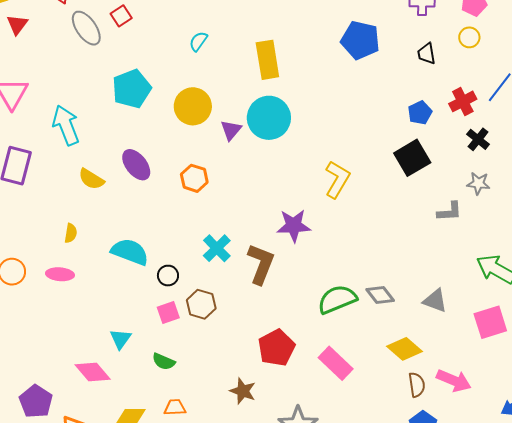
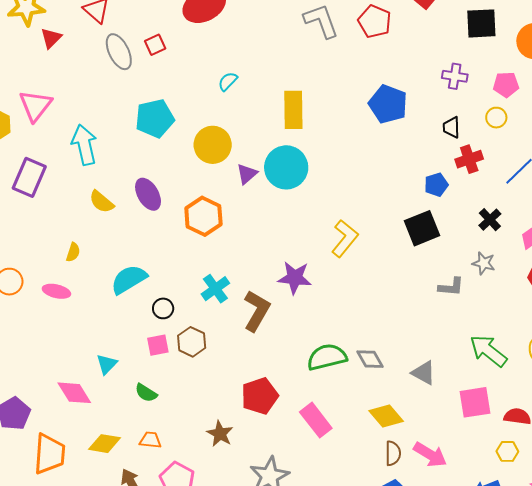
red cross: (463, 101) -> (469, 159), moved
orange hexagon: (194, 178) -> (203, 216), size x1.4
cyan semicircle: (130, 252) -> (129, 279), turned -60

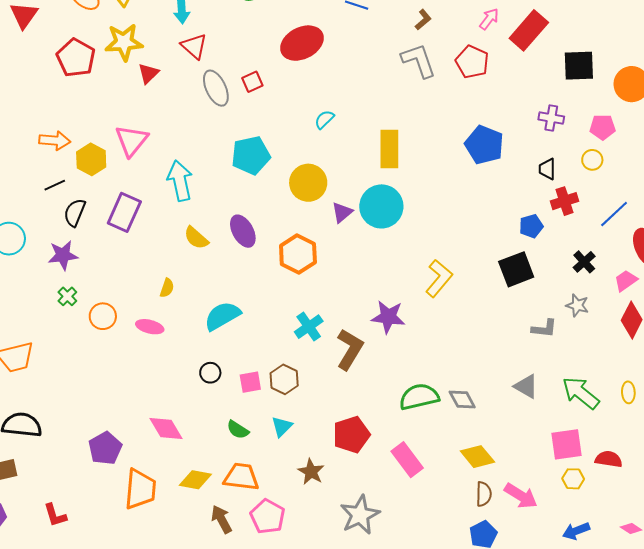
black circle: (163, 308) -> (210, 373), moved
cyan triangle: (107, 364) -> (282, 427), moved
gray triangle: (424, 373) -> (526, 386), moved
orange trapezoid: (150, 440) -> (241, 477), size x1.6
yellow hexagon: (507, 451) -> (573, 479), moved

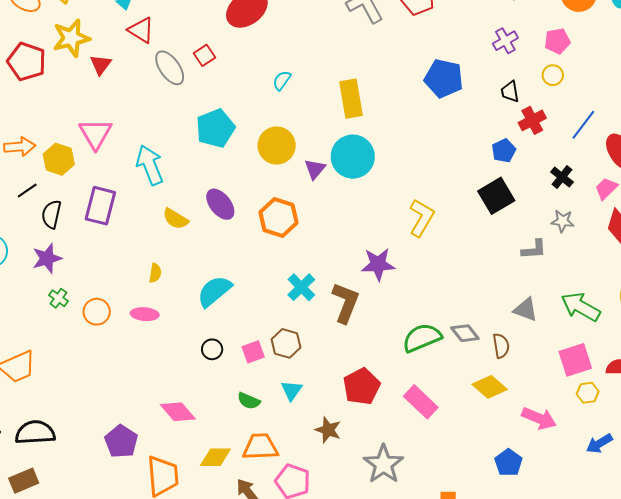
purple cross: (551, 118) -> (505, 41), turned -30
brown semicircle: (484, 494) -> (501, 346), moved

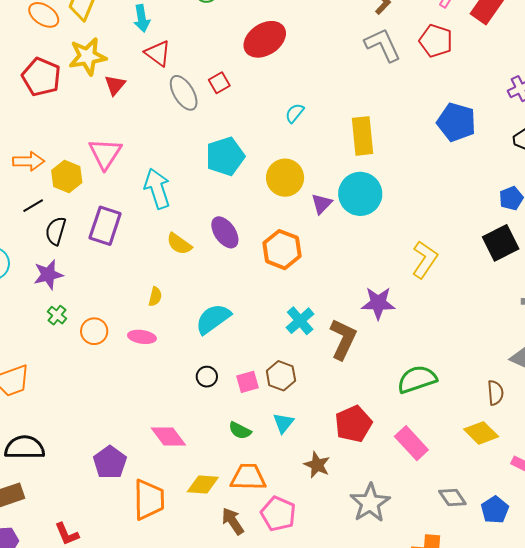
gray diamond: (465, 333) -> (452, 497), moved

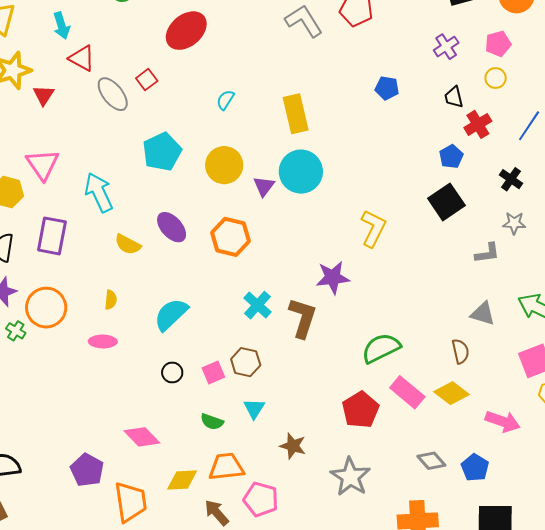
blue pentagon: (456, 122) -> (387, 88), size x0.6
orange circle: (94, 331) -> (46, 308), moved, size x1.5
red pentagon: (353, 424) -> (360, 410), moved
pink rectangle: (411, 443) -> (407, 392), moved

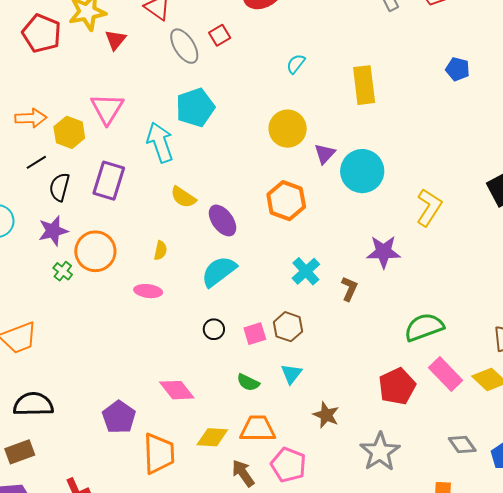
cyan pentagon: (162, 152) -> (195, 107), moved
cyan circle: (301, 172) -> (362, 171), moved
purple ellipse: (172, 227) -> (222, 220), moved
brown L-shape: (303, 318) -> (349, 289), size x0.6

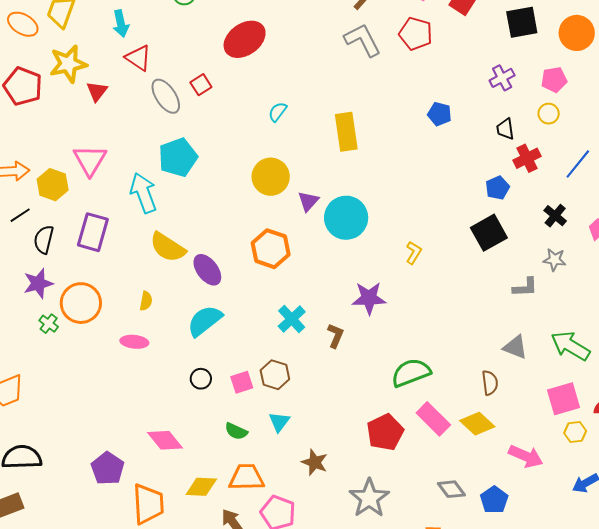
yellow semicircle: (183, 197) -> (168, 247), size x1.4
yellow L-shape: (429, 207) -> (414, 253), size x0.6

